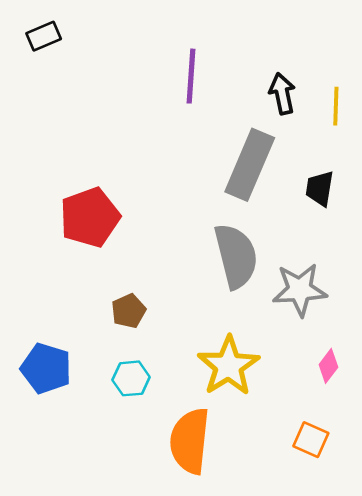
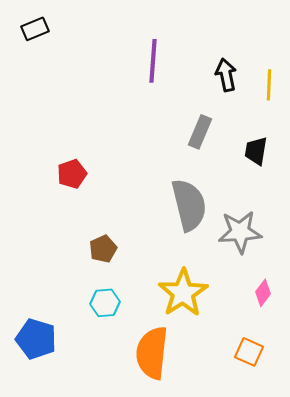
gray rectangle: (250, 165) -> (200, 132), size x0.6
red pentagon: (90, 217) -> (72, 174), size x0.6
blue pentagon: (46, 368) -> (36, 339), moved

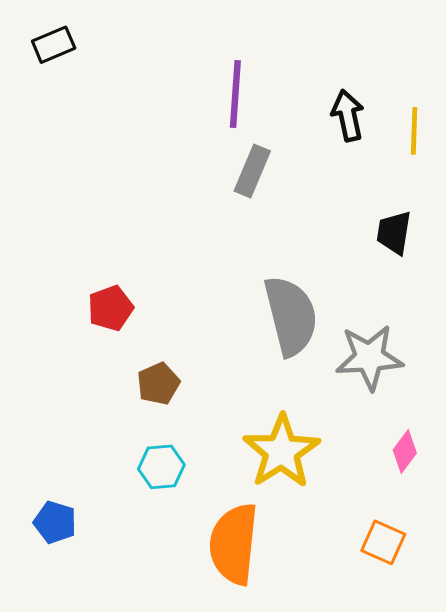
gray rectangle: (200, 132) -> (252, 171), moved
red pentagon: (72, 174) -> (111, 308), moved
blue pentagon: (36, 339) -> (55, 522), size x0.7

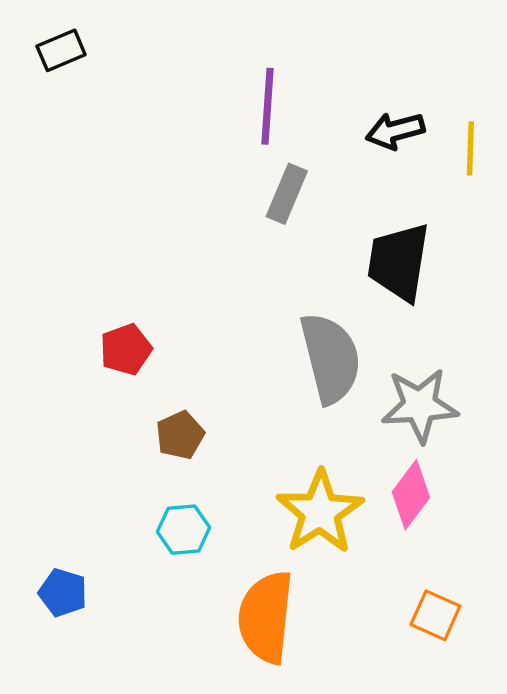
black arrow: (348, 116) -> (395, 131), turned -93
black trapezoid: (394, 233) -> (399, 262), moved, size x1.6
pink diamond: (405, 451) -> (411, 495), moved, size x1.4

